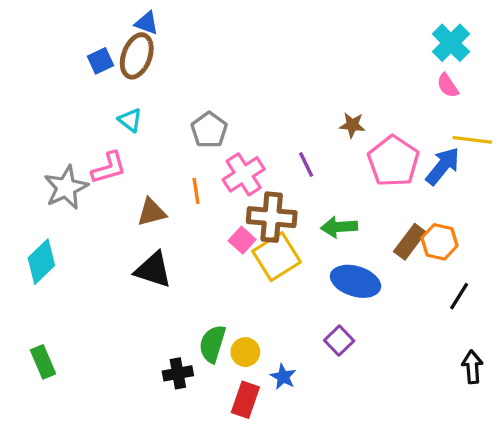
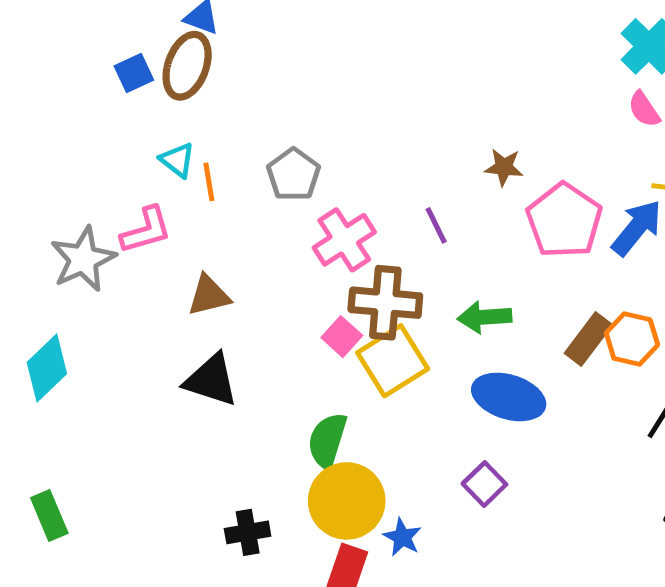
orange line: (196, 191) -> (209, 182), moved
green semicircle: (212, 344) -> (327, 440), moved
yellow circle: (245, 352) -> (347, 501), size x1.8

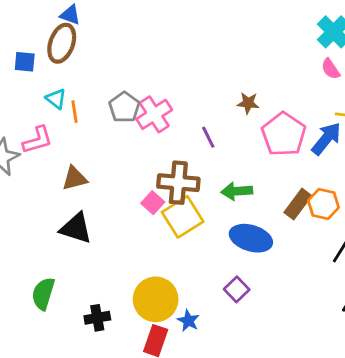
blue square: (134, 73) -> (25, 62), moved, turned 30
pink cross: (344, 240) -> (154, 114), moved
green semicircle: (327, 440) -> (43, 294), moved

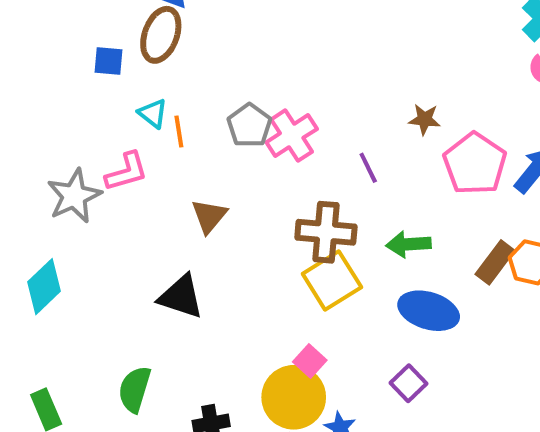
brown triangle: (75, 178) -> (209, 216), moved, turned -36
pink square: (153, 203) -> (310, 361), moved

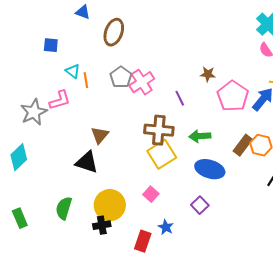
brown ellipse: (161, 35) -> (114, 32), moved
brown triangle: (209, 216) -> (100, 135), moved
yellow circle: (294, 397) -> (110, 205), moved

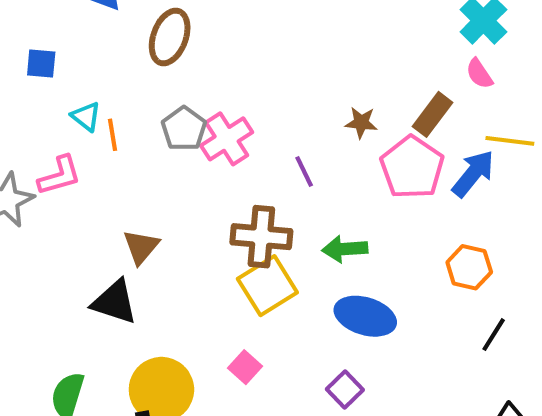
brown rectangle: (243, 145) -> (432, 114), moved

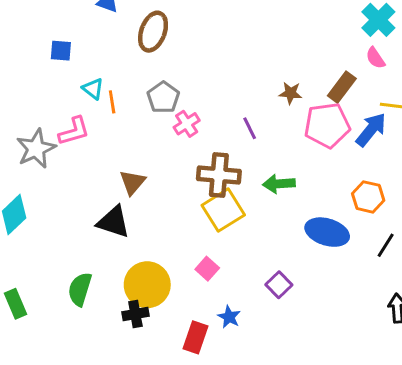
pink cross: (227, 139) -> (187, 124), moved, size x0.7
pink pentagon: (412, 167) -> (327, 125), turned 30
blue ellipse: (365, 316) -> (327, 232), moved

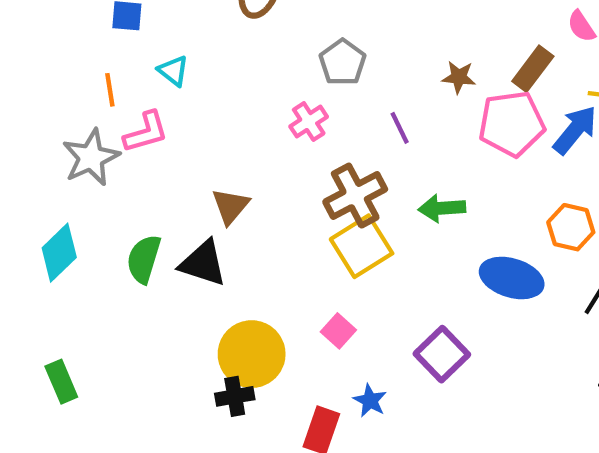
gray pentagon: (163, 97) -> (343, 62), moved
orange line: (112, 102) -> (110, 90), moved
brown cross: (219, 175) -> (355, 196), turned -33
purple square: (279, 285) -> (442, 354), size x1.4
green semicircle: (80, 289) -> (144, 259), moved

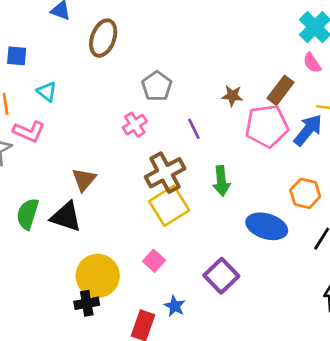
pink L-shape: (146, 132) -> (29, 131), turned 40
green arrow: (442, 208) -> (221, 181), turned -92

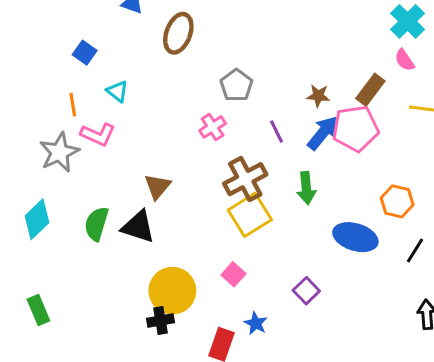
blue square: (17, 56) -> (85, 53), turned 30
blue arrow: (308, 130) -> (323, 133), moved
purple square: (221, 276) -> (306, 291), size x0.7

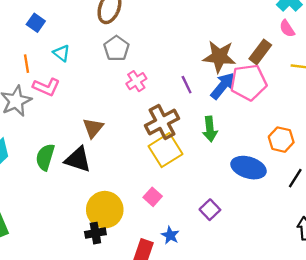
gray pentagon: (236, 85) -> (116, 48), moved
brown star: (318, 96) -> (219, 57), size x1.8

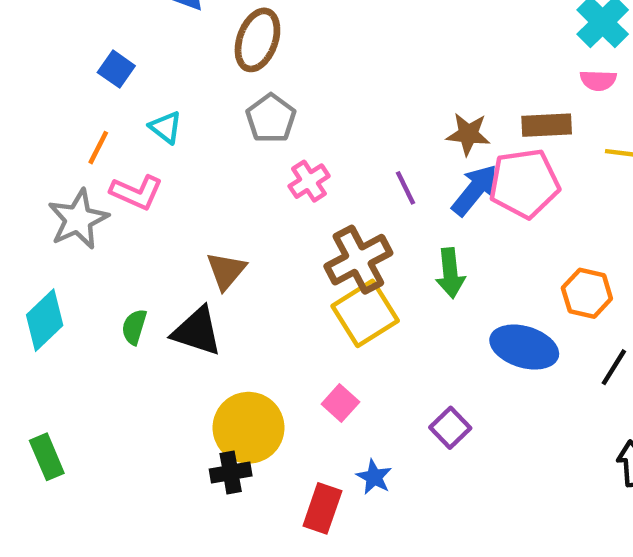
pink semicircle: (287, 29) -> (598, 80), turned -54
brown rectangle: (260, 52) -> (547, 125), turned 50
brown star: (219, 57) -> (468, 134), size x0.7
orange line: (26, 64) -> (98, 148), turned 36
green semicircle: (45, 157) -> (134, 327), size x0.7

